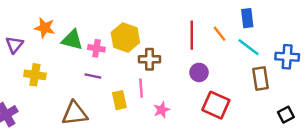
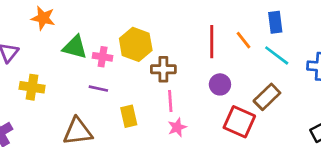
orange star: (45, 28) -> (43, 18), moved
brown rectangle: (261, 78) -> (267, 97), moved, turned 55
pink line: (141, 88) -> (170, 101), moved

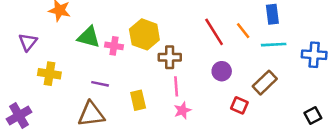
red line: (212, 42) -> (214, 32), turned -32
cyan line: (277, 55) -> (274, 45), turned -40
purple line: (98, 89) -> (100, 84), moved
red square: (239, 122) -> (239, 105), size x0.6

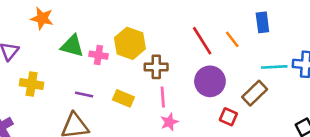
cyan line: (274, 45) -> (274, 67), moved
purple circle: (222, 71) -> (210, 81), size x1.5
yellow rectangle: (138, 100) -> (123, 98), moved, turned -54

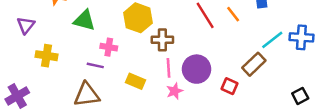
pink cross: (98, 55) -> (109, 47), moved
cyan line: (274, 67) -> (272, 40), turned -35
purple circle: (210, 81) -> (197, 69), moved
yellow rectangle: (123, 98) -> (136, 81), moved

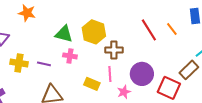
green triangle: (84, 20) -> (64, 34), moved
purple line: (95, 65) -> (44, 64), moved
pink line: (168, 68) -> (110, 74), moved
red square: (229, 86) -> (169, 88), size x1.6

